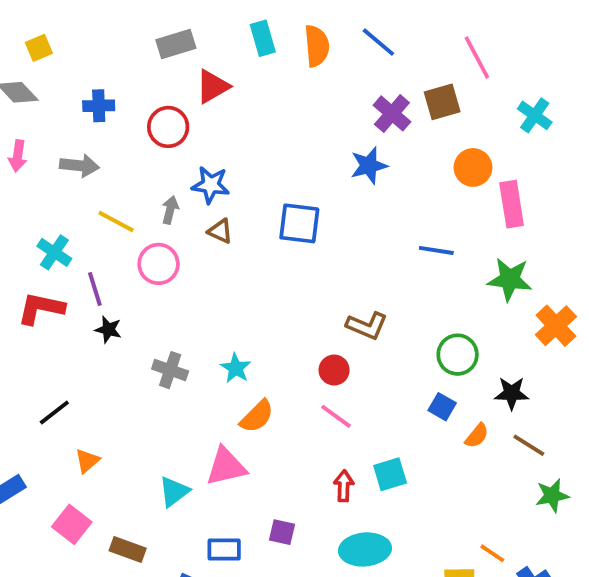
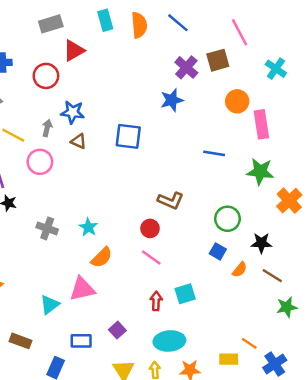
purple square: (282, 532) -> (117, 330), turned 35

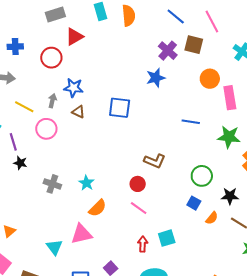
blue line: (178, 23) -> (176, 17), moved
brown square: (218, 60) -> (194, 45), turned 30
cyan triangle: (50, 305) -> (54, 247), turned -30

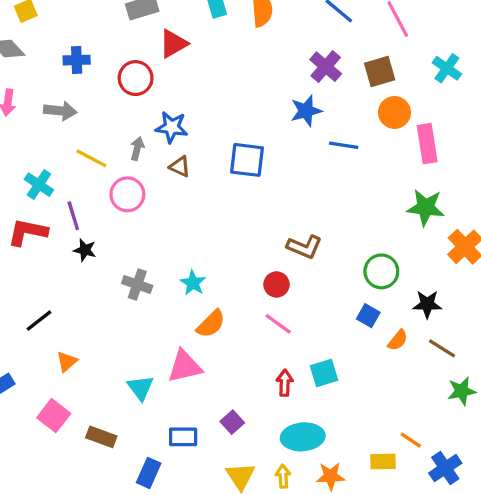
brown square: (194, 45) -> (380, 71), moved, turned -30
blue line: (191, 122) -> (344, 145), moved

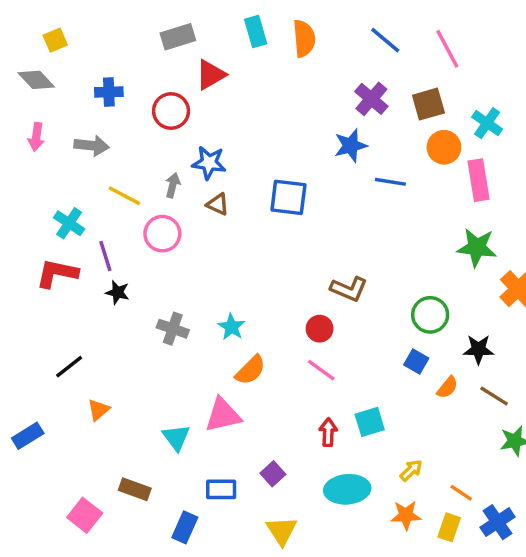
cyan cross: (447, 68) -> (487, 123), moved
pink square: (54, 416) -> (85, 515), moved
yellow rectangle: (383, 461) -> (449, 527), moved, turned -70
yellow arrow: (283, 476) -> (411, 470), moved, turned 50
orange star: (331, 476) -> (406, 515), moved

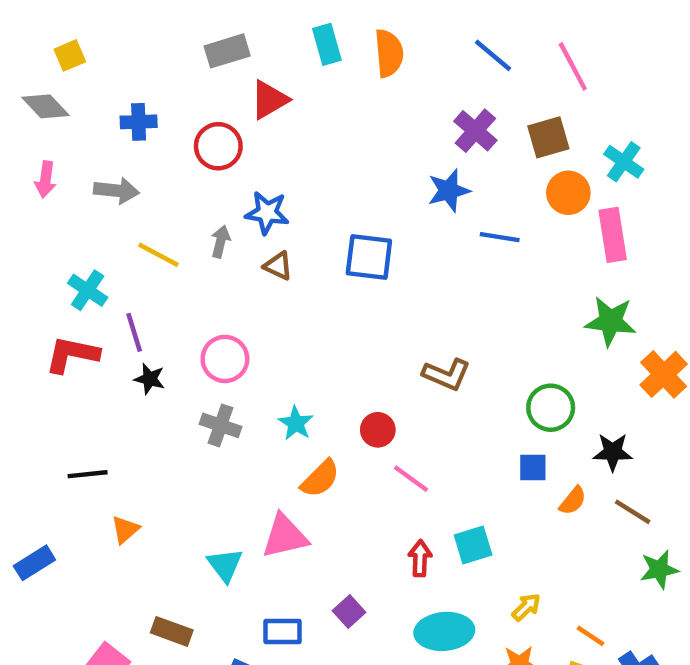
pink circle: (162, 234) -> (225, 359), moved
red circle: (320, 329) -> (378, 430), moved
blue square: (416, 361) -> (533, 467), turned -30
black line: (69, 367) -> (88, 474), turned 32

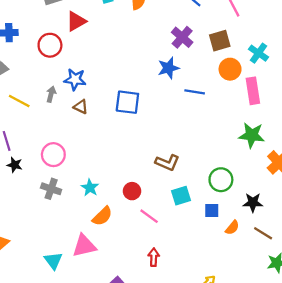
cyan square: (473, 545) -> (181, 196), moved

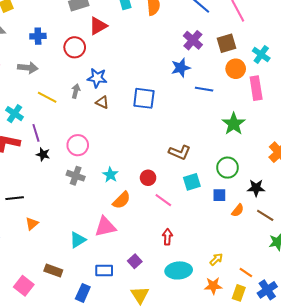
green star: (252, 135) -> (234, 124), moved, turned 30
cyan triangle: (53, 261) -> (78, 240), turned 36

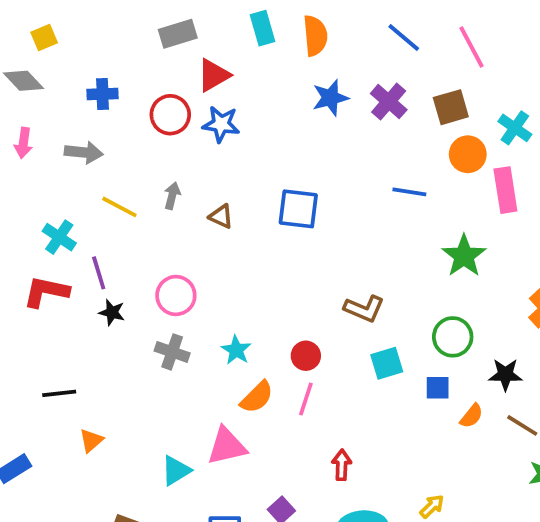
blue star: (181, 68) -> (330, 98), moved
blue star: (97, 78) -> (221, 124), moved
pink line: (163, 200) -> (306, 399), moved, turned 72

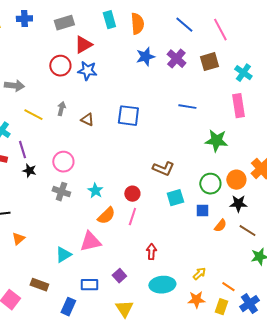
blue cross: (102, 94) -> (24, 19), moved
orange circle: (468, 154) -> (236, 180), moved
green star: (464, 256) -> (216, 141), turned -30

